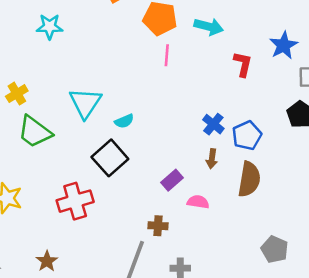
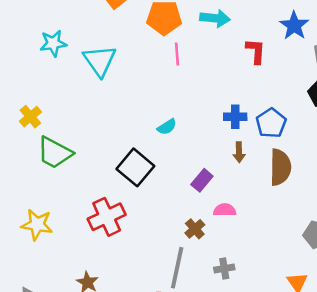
cyan triangle: (85, 103) -> (100, 61), moved
cyan semicircle: (124, 121) -> (167, 127), moved
blue cross: (213, 124) -> (235, 117), turned -30
pink semicircle: (198, 202) -> (225, 210), moved
brown cross: (158, 226) -> (195, 229), turned -36

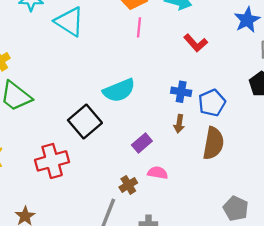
red L-shape: (256, 51) -> (196, 43), moved, turned 125
cyan triangle: (100, 61) -> (69, 22), turned -32
cyan semicircle: (167, 127) -> (119, 90), size x1.8

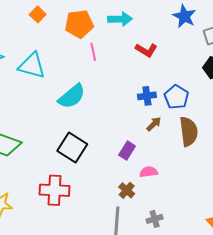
cyan semicircle: (119, 90) -> (72, 96), moved
brown arrow: (179, 124) -> (154, 124), turned -126
red cross: (52, 161) -> (55, 190), turned 36

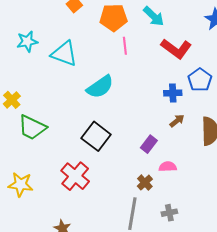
cyan arrow: (120, 19) -> (154, 16), turned 40
red L-shape: (146, 50) -> (176, 49), size x1.4
blue pentagon: (176, 97) -> (200, 80), moved
red cross: (55, 190) -> (75, 176), turned 32

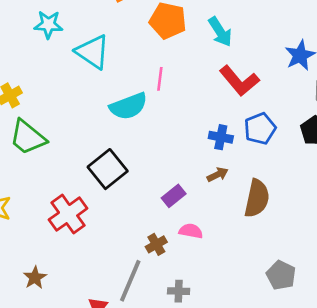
pink line: (125, 46) -> (160, 79), moved

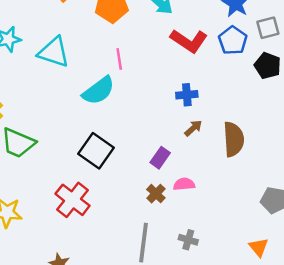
blue pentagon: (260, 129) -> (233, 40), moved
brown cross: (156, 244) -> (156, 194), moved
gray cross: (179, 291) -> (188, 240), turned 30

